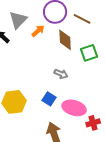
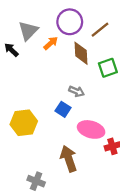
brown line: (82, 19) -> (100, 30), turned -66
blue square: (49, 99) -> (63, 109), moved

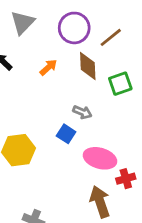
gray triangle: (28, 31) -> (23, 23), moved
orange arrow: (51, 43) -> (48, 67), moved
brown arrow: (69, 159) -> (100, 202), moved

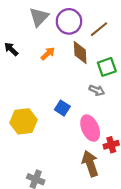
gray triangle: (23, 23) -> (39, 17), moved
gray arrow: (82, 112) -> (97, 90), moved
pink ellipse: (100, 158) -> (90, 128), turned 50

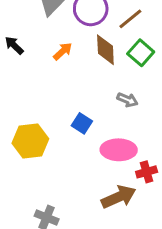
green square: (107, 67) -> (141, 53), moved, turned -30
pink ellipse: (90, 128) -> (119, 150), turned -65
brown arrow: (90, 164) -> (119, 197), turned 85

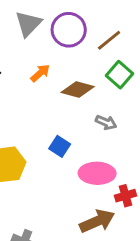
brown diamond: (105, 50) -> (78, 90), moved, turned -72

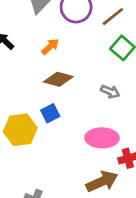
brown diamond: (78, 90) -> (58, 79), moved
blue square: (60, 146) -> (50, 113), moved, turned 30

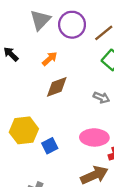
brown diamond: (58, 79) -> (57, 87), turned -35
blue square: (50, 113) -> (50, 146), moved

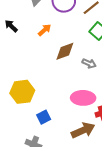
brown diamond: (57, 87) -> (65, 51), moved
blue square: (50, 146) -> (44, 117), moved

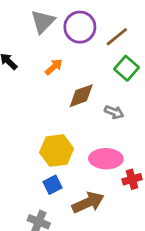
yellow hexagon: (22, 92) -> (57, 150), moved
brown arrow: (83, 130) -> (88, 203), moved

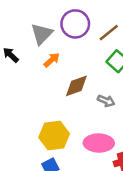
gray triangle: (43, 22) -> (42, 34), moved

